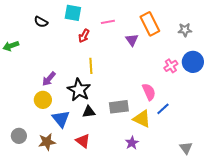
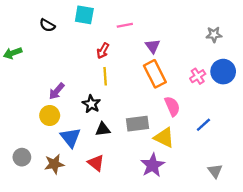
orange rectangle: (150, 24) -> (155, 74), moved
red arrow: (84, 36) -> (103, 51), moved
black star: (79, 90) -> (91, 104), size x0.7
blue line: (163, 109) -> (203, 125), moved
purple star: (132, 143) -> (153, 165), size x1.5

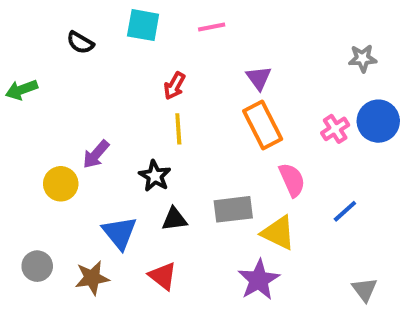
pink line: (125, 25) -> (212, 27), moved
yellow circle: (50, 116) -> (61, 184), moved

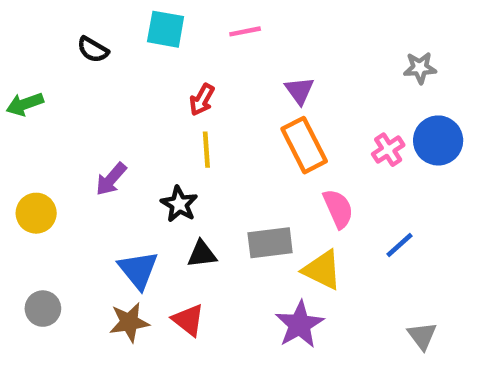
yellow circle: (61, 184) -> (36, 213), moved
brown star: (92, 278) -> (129, 322), moved

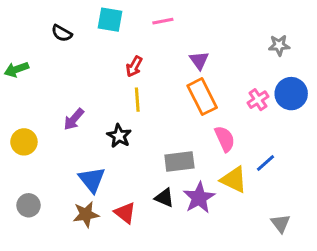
black triangle: (202, 254) -> (164, 198), moved, turned 30
yellow triangle: (322, 270) -> (234, 180), moved
purple star: (300, 324) -> (199, 198), moved

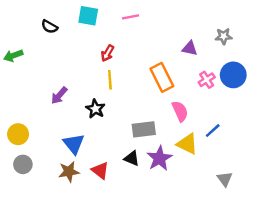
purple triangle: (199, 60) -> (190, 48), moved, turned -42
yellow circle: (24, 142) -> (18, 134), moved

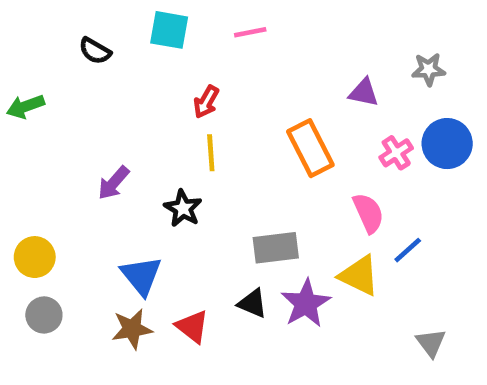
pink semicircle: (180, 111) -> (368, 213), moved

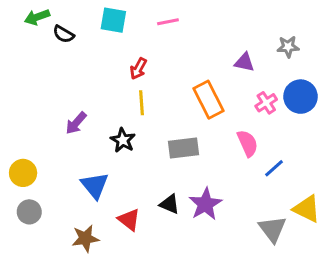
green arrow: (25, 106) -> (37, 17), moved
gray rectangle: (276, 248) -> (184, 148), moved
yellow triangle: (359, 276) -> (307, 209), moved
brown star: (132, 329) -> (85, 238), moved
gray triangle: (431, 343) -> (272, 229), moved, size x1.4

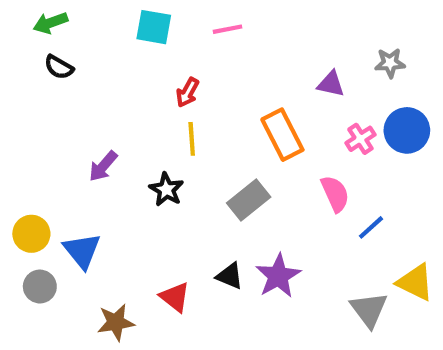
black semicircle: (64, 34) -> (59, 67), moved
gray rectangle: (184, 148) -> (249, 200), turned -32
blue triangle: (95, 185) -> (82, 251), moved

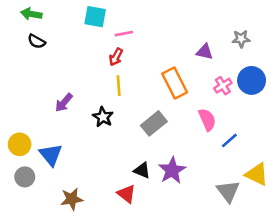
green arrow: (50, 23) -> (31, 14), turned 30
pink line: (228, 29) -> (124, 34), moved
red triangle: (175, 297) -> (126, 194), moved

